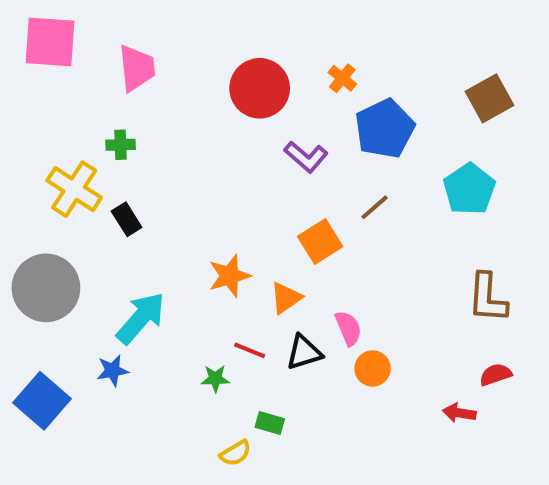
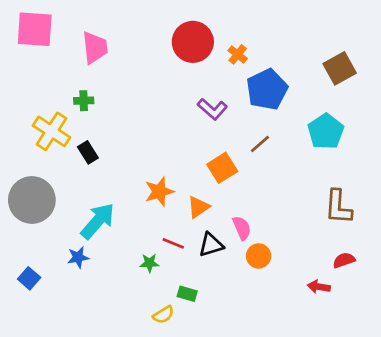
red circle: (260, 88) -> (193, 42), moved
blue square: (42, 401) -> (29, 278), size x0.6

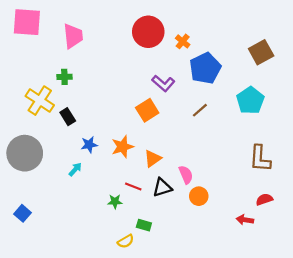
orange square: (222, 168) -> (147, 110), moved
cyan arrow: (98, 221) -> (75, 169), size x0.5
blue star: (78, 257) -> (89, 145), moved

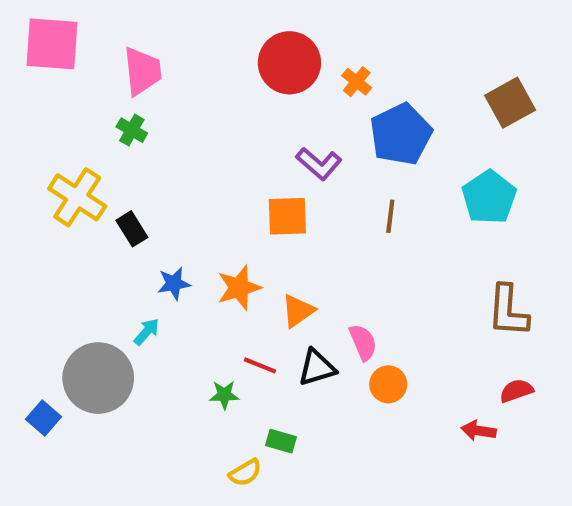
green cross: (64, 77) -> (132, 130), moved, turned 32
orange square: (147, 110) -> (287, 216), turned 30
brown line: (200, 110) -> (390, 216), turned -42
gray circle: (25, 153) -> (98, 378), moved

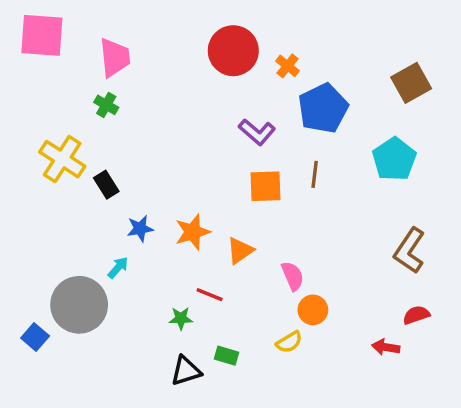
orange square: (287, 216) -> (265, 186), moved
brown L-shape: (508, 311) -> (409, 251), turned 30
black triangle: (317, 368) -> (186, 371), moved
yellow semicircle: (245, 473) -> (289, 342), moved

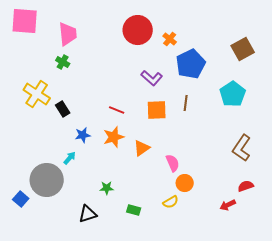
red line: (210, 295) -> (117, 110), moved
red arrow: (386, 347) -> (228, 205), turned -35
black triangle: (186, 371) -> (88, 214), moved

